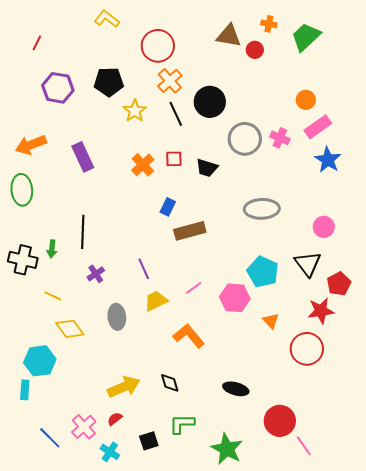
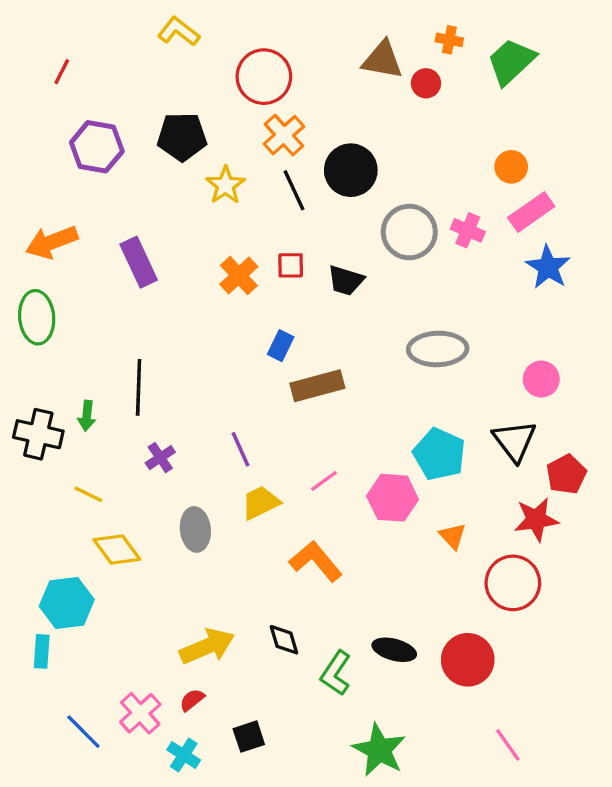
red circle: (280, 421) -> (468, 660), moved
green L-shape: (182, 424) -> (336, 673), moved, turned -56

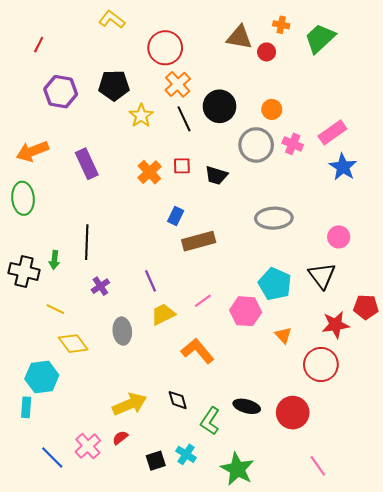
orange circle: (511, 167) -> (272, 109), moved
red pentagon: (566, 474) -> (366, 307), moved, turned 30
cyan cross: (184, 755) -> (186, 454), moved

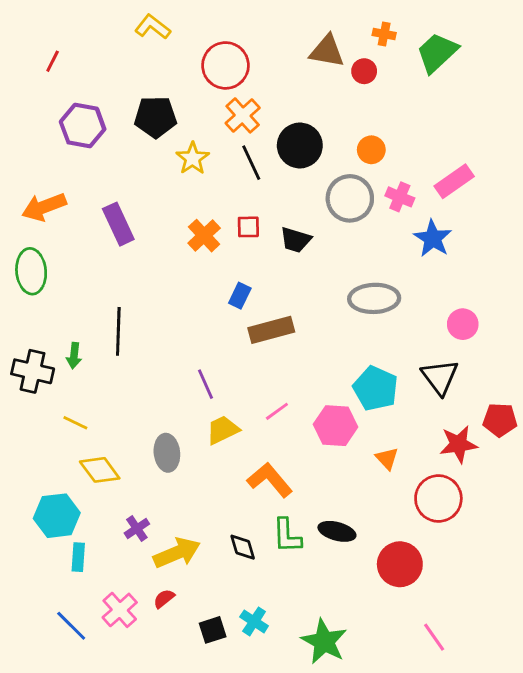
blue star: (343, 167) -> (433, 238), moved
purple cross: (100, 286) -> (137, 529), moved
black ellipse: (247, 406) -> (337, 531), moved
cyan rectangle: (26, 407) -> (78, 557), moved
green L-shape: (210, 421) -> (287, 536), moved, turned -36

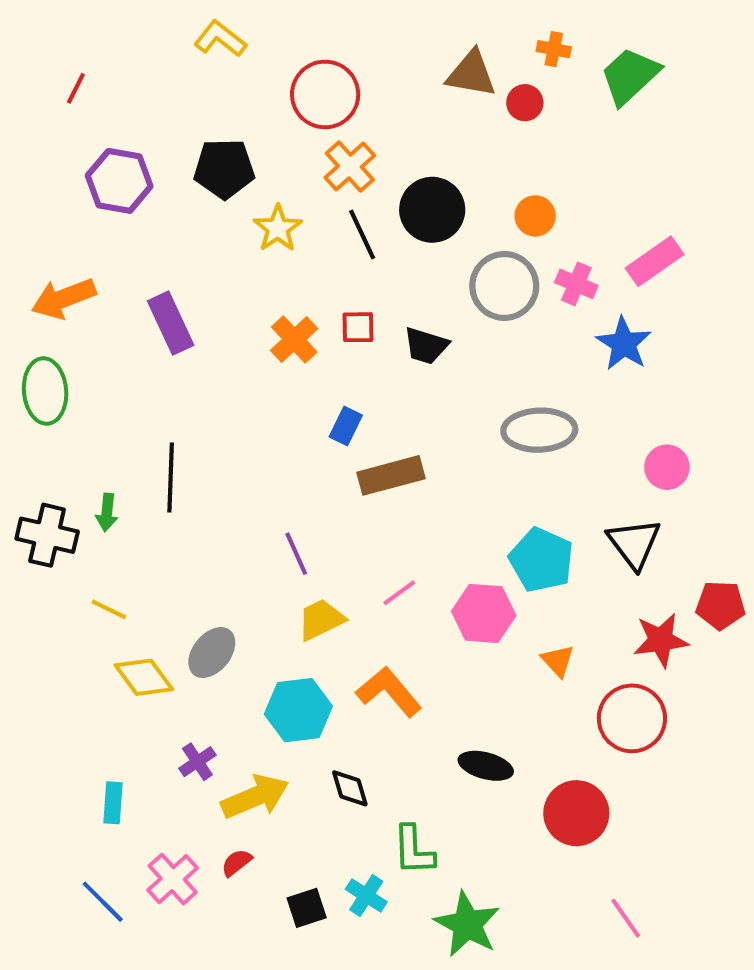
gray ellipse: (167, 453) -> (212, 653), moved, turned 45
cyan hexagon: (57, 516) -> (298, 710), moved
green L-shape: (287, 536) -> (414, 850), moved

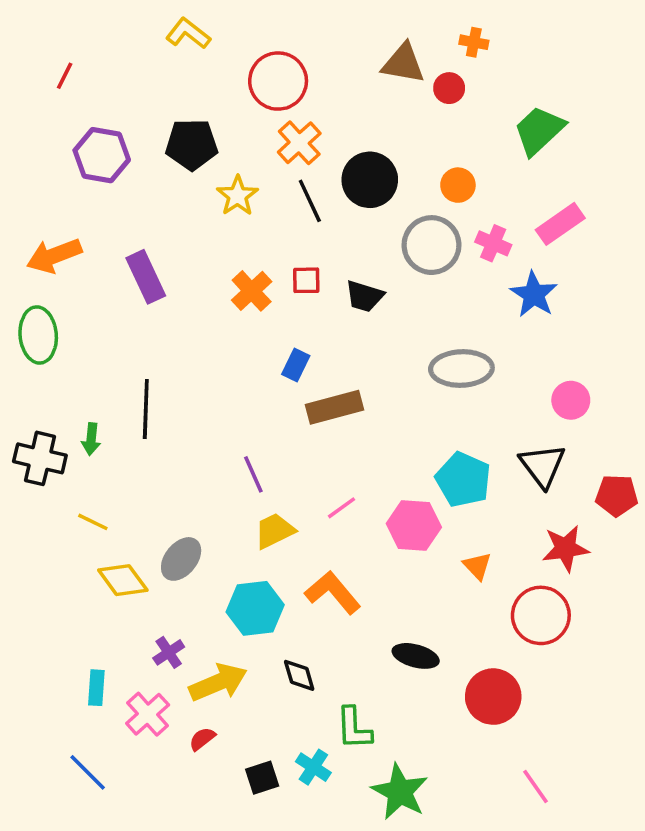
green trapezoid: (630, 76) -> (539, 130), moved
red pentagon: (720, 605) -> (617, 495), moved
pink cross: (173, 879) -> (148, 714), moved

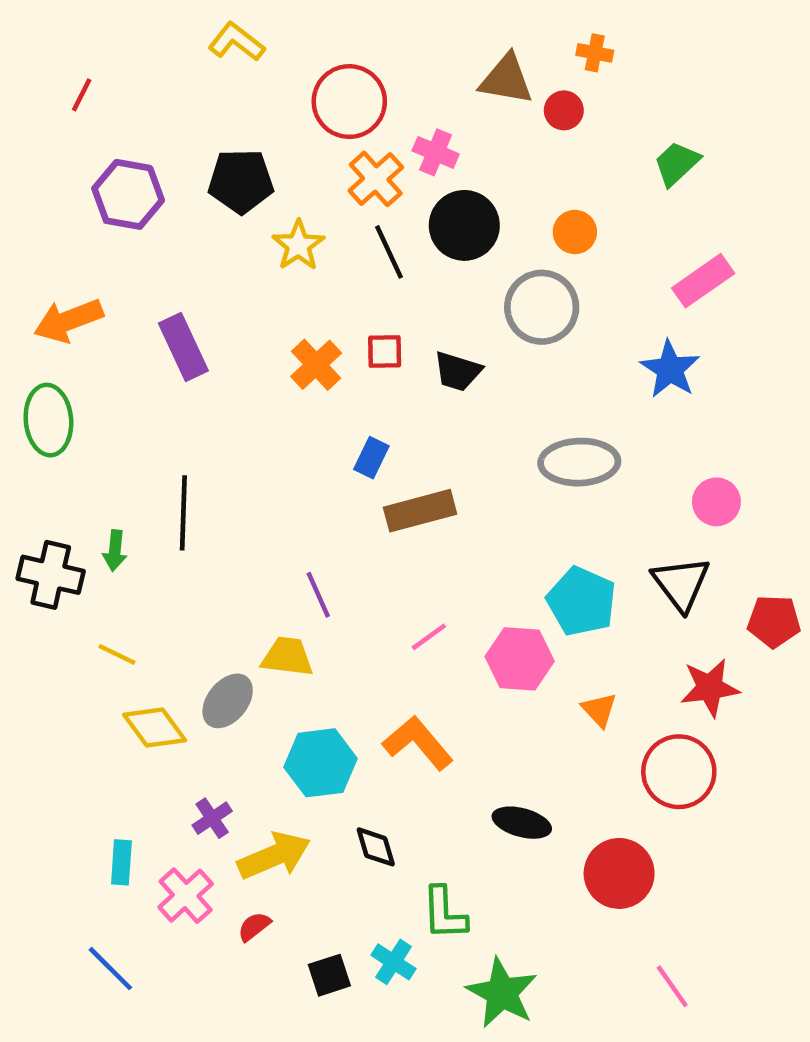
green trapezoid: (539, 130) -> (677, 163), size x0.7
pink cross: (493, 243) -> (436, 152), moved
yellow trapezoid: (275, 531) -> (287, 657), moved, turned 33

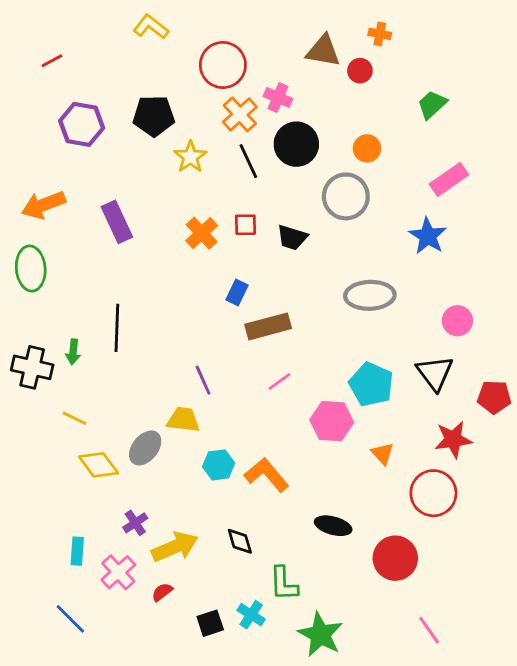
red line: (82, 95) -> (52, 61), turned 35
pink line: (429, 637) -> (279, 382), moved
cyan hexagon: (321, 763) -> (219, 465), moved, size x0.7

